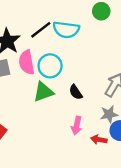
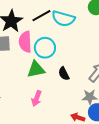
pink arrow: (77, 126) -> (37, 98), moved

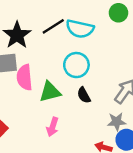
pink semicircle: (25, 42) -> (24, 77), moved
cyan circle: (45, 48) -> (76, 65), moved

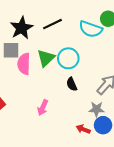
cyan semicircle: (80, 29) -> (91, 29), moved
green triangle: (50, 92) -> (46, 58), moved, turned -36

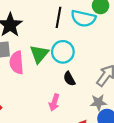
black line: (53, 24) -> (59, 17), moved, turned -48
pink arrow: (43, 108) -> (54, 102), moved

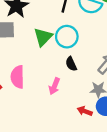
pink semicircle: (17, 63) -> (17, 77), moved

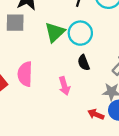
pink arrow: (54, 86) -> (64, 86), turned -42

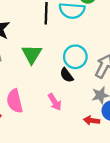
cyan circle: (80, 33) -> (75, 57), moved

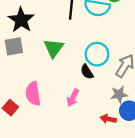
pink arrow: (55, 102) -> (73, 98), turned 54

